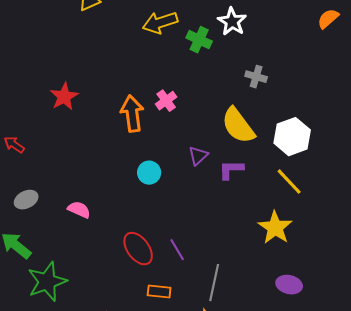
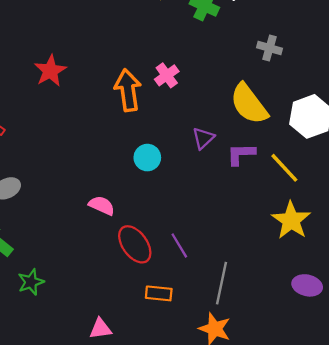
yellow line: (289, 182) -> (284, 168), moved
pink semicircle: (79, 210) -> (102, 206), moved
green star: (47, 282) -> (31, 282), size x0.6

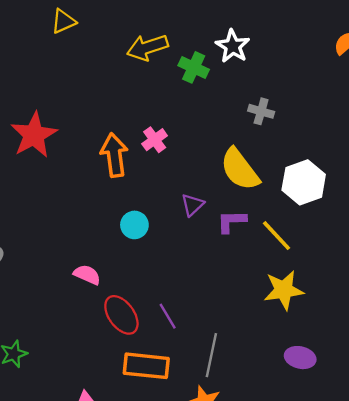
red star: (50, 71) -> (34, 135), size x1.4
yellow star: (291, 220) -> (284, 290), turned 30
orange rectangle: (159, 293) -> (146, 366), size x1.6

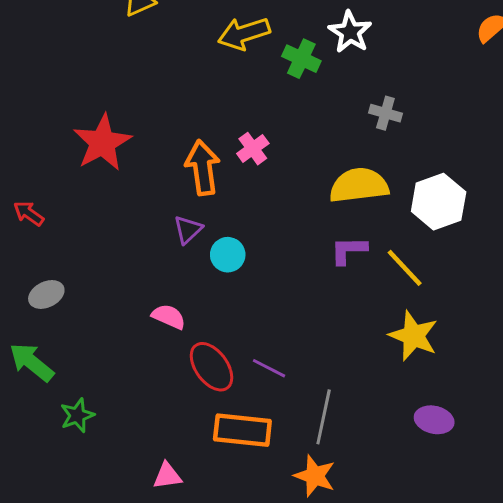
yellow semicircle: (240, 169) -> (359, 185), turned 120
purple triangle: (192, 205) -> (188, 230), moved
yellow star: (284, 290) -> (413, 336), turned 30
purple line: (168, 316) -> (269, 368), turned -32

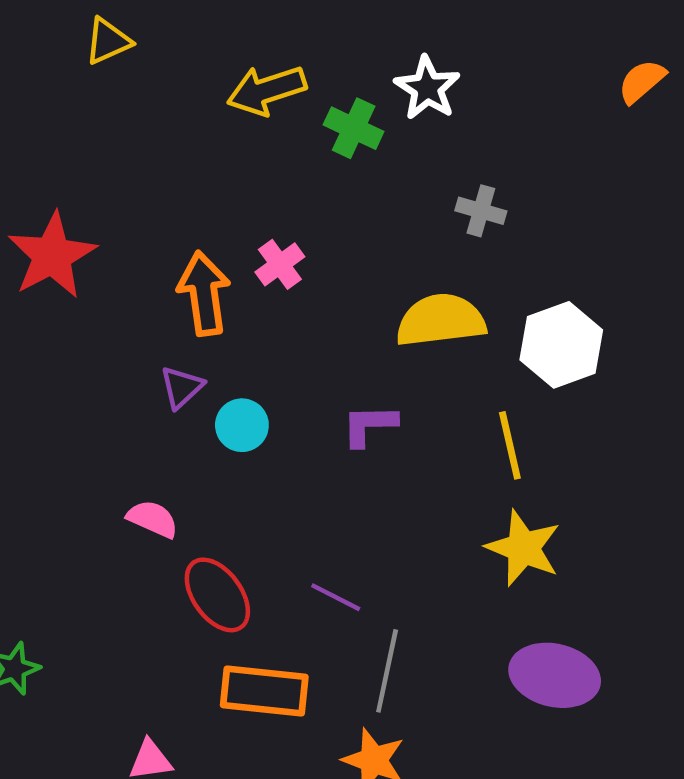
purple L-shape: (349, 250) -> (369, 425), moved
yellow line: (405, 268) -> (510, 445), turned 30
purple line: (269, 368) -> (336, 597), moved
purple ellipse: (434, 420) -> (555, 675), size x1.5

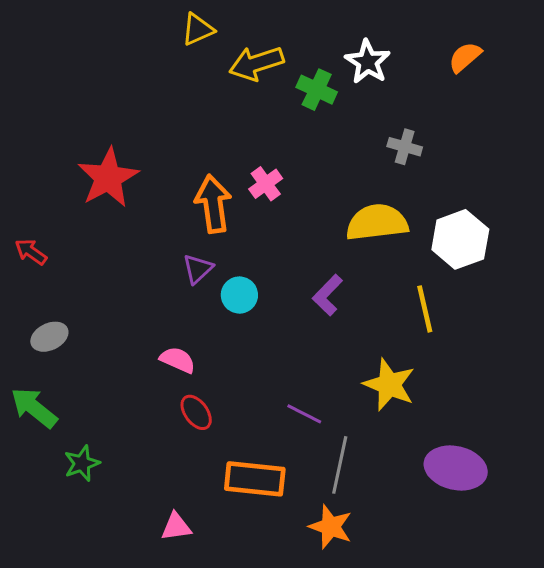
yellow triangle: (108, 41) -> (198, 29), moved
orange semicircle: (642, 81) -> (465, 57), moved
purple L-shape: (369, 425) -> (327, 295), turned -45
yellow star: (523, 548) -> (389, 385), moved
red ellipse: (217, 595) -> (196, 412), moved, size x0.7

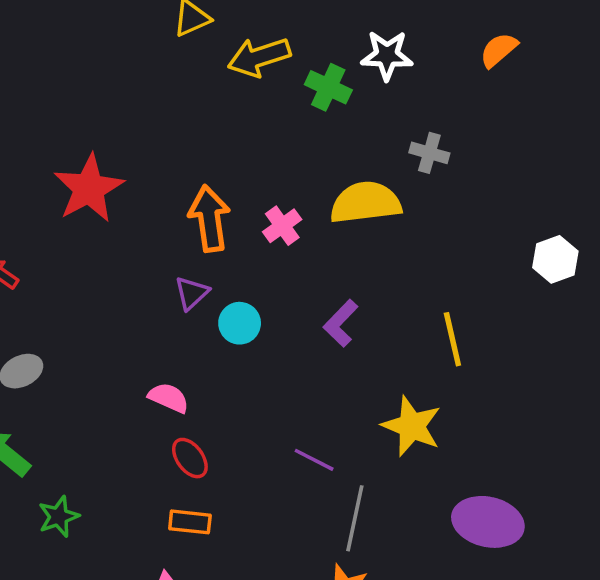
white star: (368, 62) -> (387, 55), turned -30
pink cross: (266, 184) -> (282, 226), moved
yellow semicircle: (377, 222) -> (366, 203), moved
white hexagon: (460, 239) -> (555, 259), moved, size x0.7
orange rectangle: (255, 479) -> (190, 522), moved, size x0.6

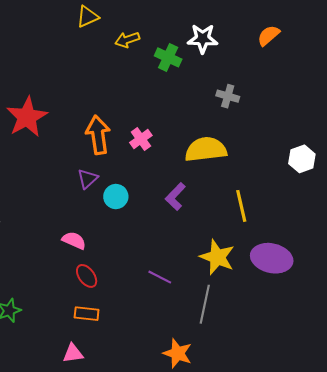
yellow arrow: (259, 57) -> (127, 40), size x0.7
yellow semicircle: (366, 203) -> (206, 149), moved
gray line: (355, 518) -> (205, 304), moved
purple ellipse: (488, 522) -> (272, 258), moved

